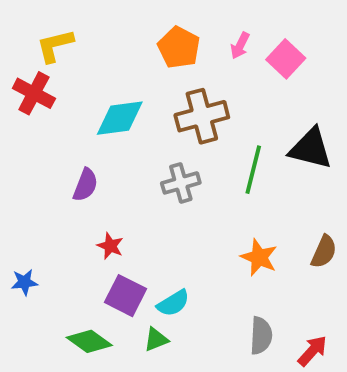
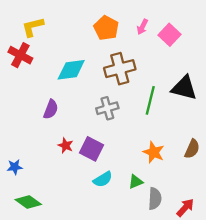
purple square: (125, 296) -> (92, 149), moved
green triangle: (156, 339) -> (136, 182), moved
green diamond: (89, 341) -> (28, 202), moved

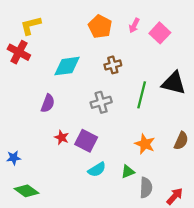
brown cross: (120, 69) -> (113, 65), size x0.6

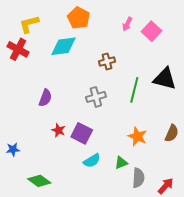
orange pentagon: (100, 27) -> (79, 18), moved
cyan diamond: (67, 66) -> (64, 46), moved
green diamond: (26, 191) -> (39, 181), moved

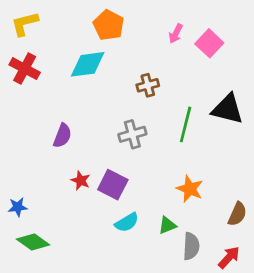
yellow L-shape: (29, 24) -> (25, 24), moved
brown semicircle: (172, 133) -> (237, 214), moved
green diamond: (39, 181) -> (33, 242), moved

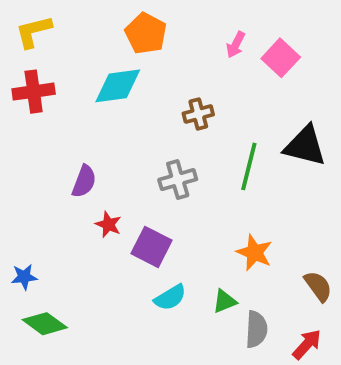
red cross: (25, 69) -> (34, 92), turned -36
red star: (81, 180) -> (108, 224), moved
brown semicircle: (237, 214) -> (318, 286), turned -60

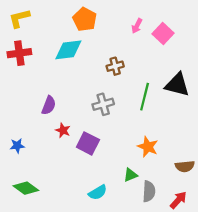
blue star: (24, 277) -> (17, 146), moved
brown semicircle: (318, 286) -> (185, 166), turned 120
cyan semicircle: (170, 297) -> (98, 192), moved

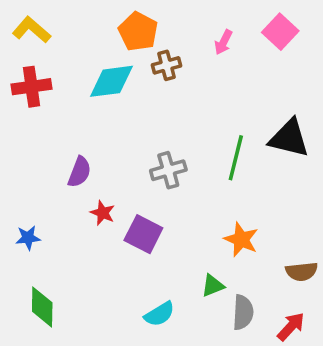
yellow L-shape: (19, 18) -> (32, 30), turned 55
pink square: (163, 34) -> (280, 32), moved
brown cross: (115, 66) -> (167, 65), moved
green diamond: (26, 188) -> (42, 307), turned 55

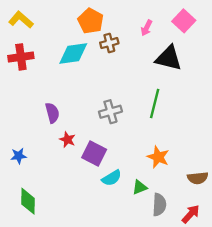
black triangle: (289, 138) -> (169, 58), moved
purple semicircle: (79, 172) -> (52, 113), turned -36
cyan semicircle: (159, 314) -> (112, 178), moved

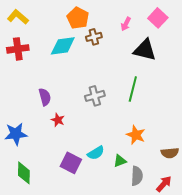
purple square: (94, 154) -> (71, 163), moved
blue star: (19, 156) -> (16, 134), size x1.6

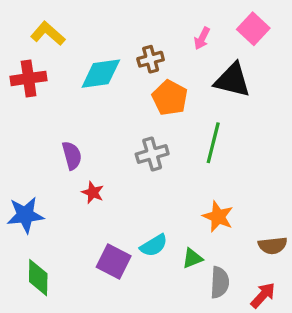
yellow L-shape: (18, 17) -> (48, 34), moved
orange pentagon: (78, 18) -> (170, 98), moved

